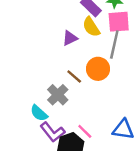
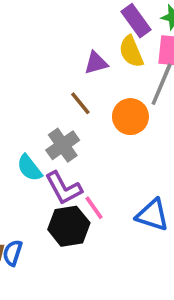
brown line: (74, 76) -> (80, 103), moved
purple L-shape: (52, 132) -> (64, 188), moved

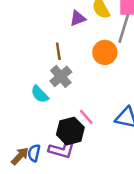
brown line: (80, 103) -> (58, 51), moved, turned 36
purple L-shape: (64, 188) -> (62, 149), moved, turned -40

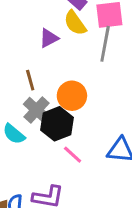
orange circle: (105, 52) -> (72, 96), moved
black hexagon: (70, 131) -> (57, 124), moved

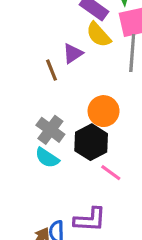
brown line: (30, 80) -> (51, 70), moved
gray cross: (37, 110) -> (50, 130), moved

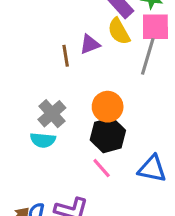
black hexagon: (91, 142) -> (108, 135), moved
cyan semicircle: (47, 158) -> (43, 140), turned -40

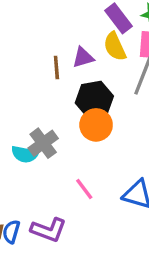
gray cross: (52, 114) -> (43, 143), moved
black hexagon: (108, 135) -> (94, 99), moved

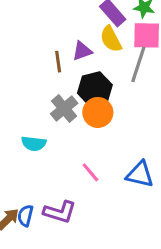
gray cross: (43, 143) -> (64, 109), moved

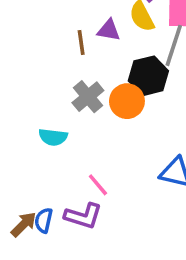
purple triangle: (82, 51) -> (109, 30), turned 30
black hexagon: (95, 89) -> (148, 76), moved
pink line: (90, 172) -> (98, 185), moved

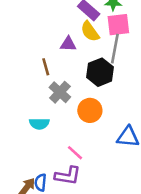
brown line: (81, 43) -> (46, 67), moved
orange circle: (127, 101) -> (90, 110), moved

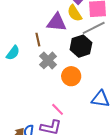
purple triangle: (68, 44) -> (57, 22), size x1.5
gray line: (115, 49) -> (94, 28), turned 50
cyan semicircle: (39, 124) -> (13, 53), moved, turned -56

